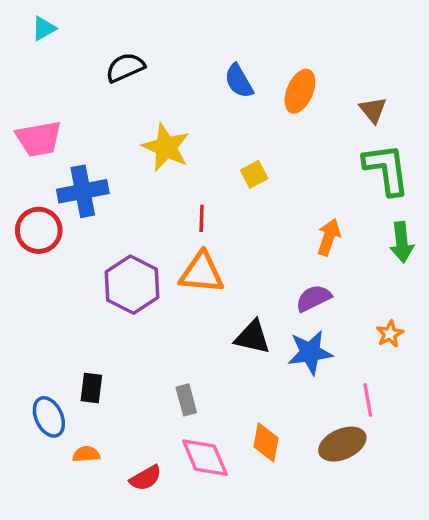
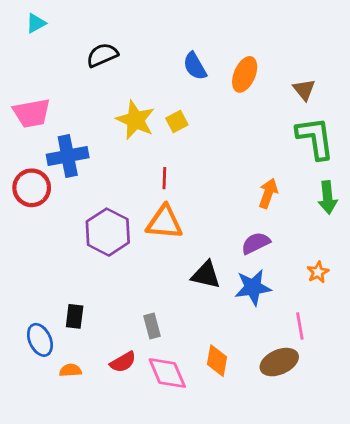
yellow square: (254, 174) -> (177, 121), moved
red semicircle: (146, 478) -> (123, 362), moved

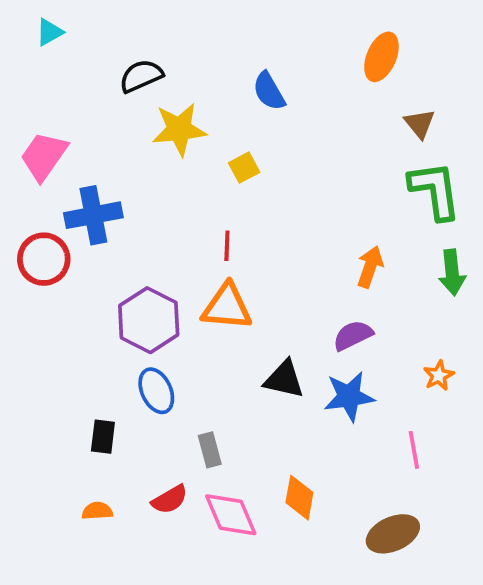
orange ellipse: (245, 74) -> (381, 57), moved
pink trapezoid: (32, 113) -> (44, 156), turned 135
yellow star: (135, 120) -> (179, 129), moved, turned -30
blue ellipse: (40, 340) -> (156, 391), moved
brown ellipse: (279, 362) -> (393, 534), moved

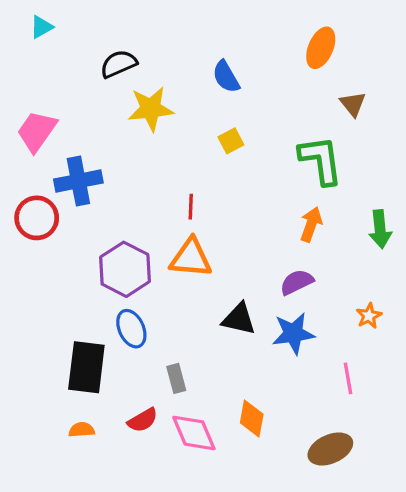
yellow square: (244, 168) -> (231, 141), moved
green L-shape: (435, 190) -> (321, 160), moved
black rectangle: (103, 437) -> (86, 367), size x1.8

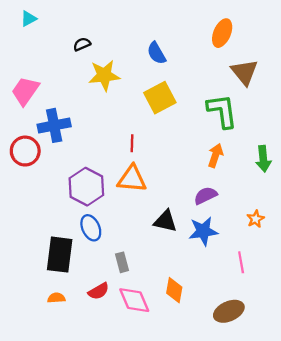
black semicircle: (119, 64) -> (82, 44), size x0.7
brown triangle: (353, 104) -> (244, 72), size x1.5
yellow square: (231, 141) -> (160, 98), size x1.8

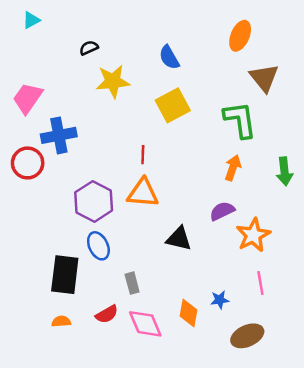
orange star: (256, 219) -> (253, 235), moved, size x1.8
blue star: (203, 231) -> (220, 300), moved, size x0.6

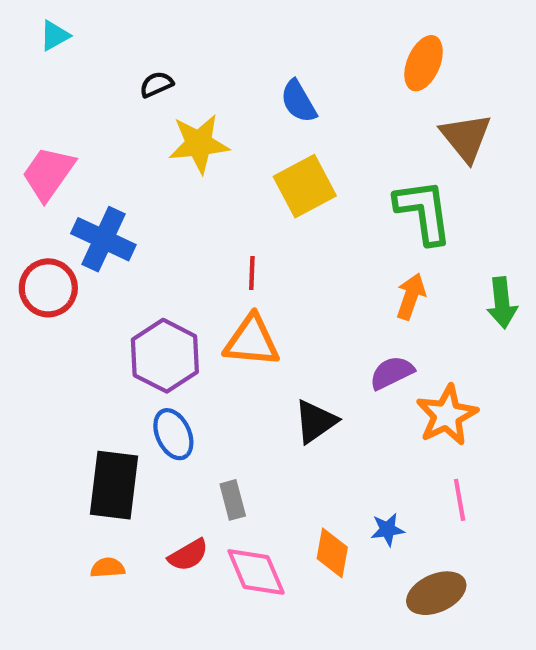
blue cross: (59, 135) -> (103, 239), turned 36
black triangle: (179, 239) -> (315, 421), turned -48

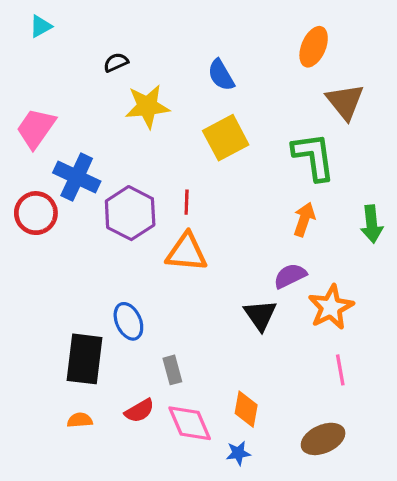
purple hexagon: (165, 356) -> (130, 213), moved
black triangle: (315, 421) -> (260, 315), moved, turned -30
blue star: (387, 530) -> (238, 453), moved

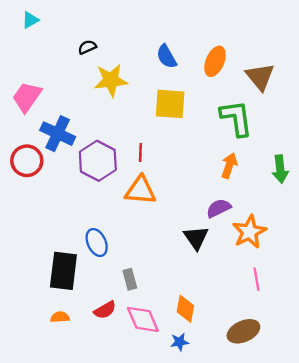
orange ellipse: (314, 47) -> (215, 61), moved
yellow square: (226, 138) -> (170, 104), turned 32

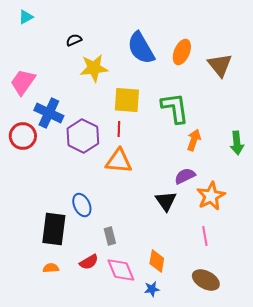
blue semicircle: (167, 57) -> (141, 48), size x1.6
yellow square: (170, 104) -> (127, 100), moved
green L-shape: (236, 118) -> (175, 108), moved
pink line: (256, 279) -> (205, 236), moved
brown ellipse: (243, 331) -> (206, 280), turned 52

